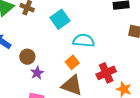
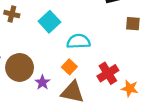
brown circle: (27, 57) -> (20, 67), size x1.6
purple star: (37, 73) -> (42, 82), moved

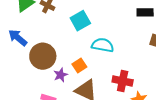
orange square: (69, 67) -> (79, 66), moved
red cross: (108, 73) -> (123, 81), turned 30

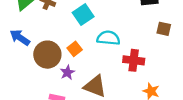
orange square: (79, 66) -> (75, 49), moved
red cross: (123, 81) -> (134, 60), moved

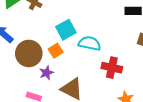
cyan square: (83, 15) -> (66, 30), moved

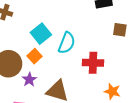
cyan semicircle: (90, 43) -> (67, 43), turned 110

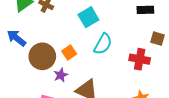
cyan square: (41, 34) -> (88, 17), moved
red cross: (93, 63) -> (140, 59), moved

